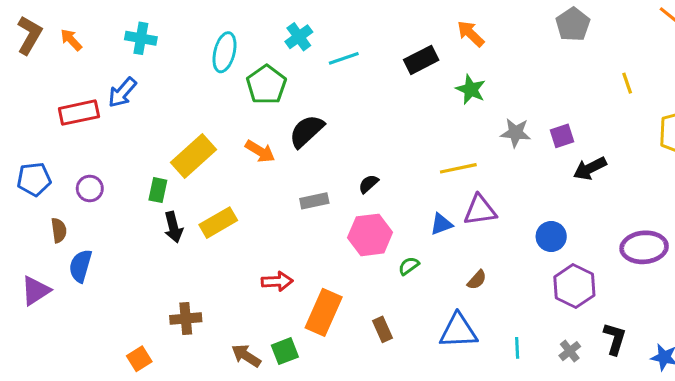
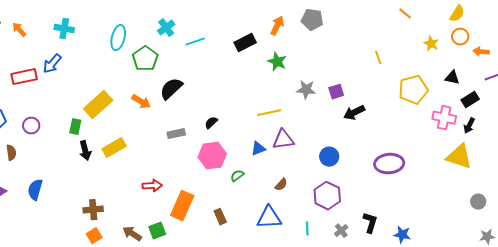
gray pentagon: (573, 24) -> (312, 20), moved, turned -30
orange arrow: (471, 34) -> (277, 26), turned 72
blue semicircle: (80, 266) -> (35, 190), moved
purple hexagon: (574, 286) -> (327, 196), moved
orange square: (139, 359) -> (94, 236), moved

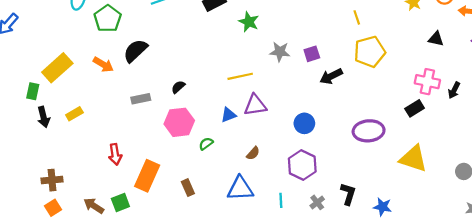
yellow pentagon: (413, 90) -> (370, 52), moved
black rectangle: (470, 100) -> (415, 108), moved
yellow rectangle: (114, 148) -> (74, 114), size x0.7
yellow triangle: (459, 157) -> (413, 159), moved
red arrow: (152, 186) -> (115, 154), turned 84

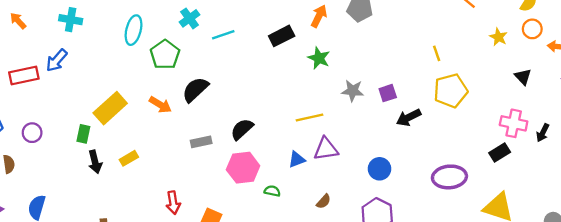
black triangle: (436, 39) -> (523, 77), turned 35
black semicircle: (178, 87) -> (242, 129), size x1.5
green semicircle: (206, 144) -> (272, 191), turned 48

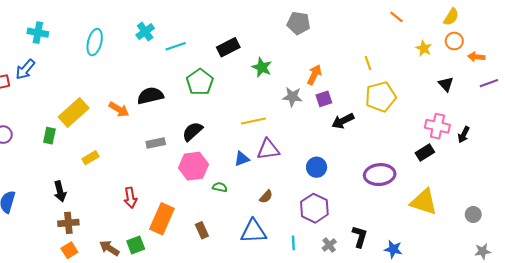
orange arrow: (319, 16) -> (314, 75), moved
green pentagon: (165, 55) -> (200, 82), moved
black semicircle: (195, 90) -> (150, 96), turned 30
black arrow: (95, 162) -> (60, 191), moved

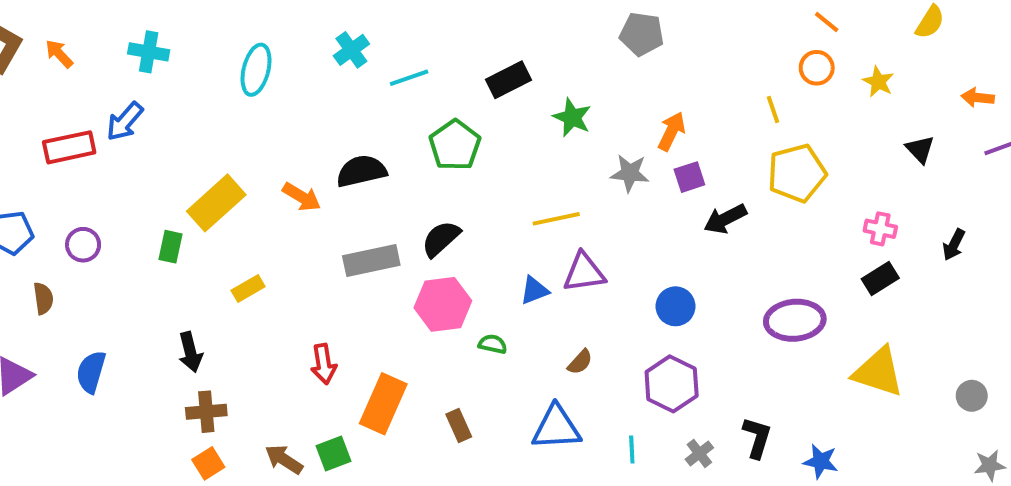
orange circle: (454, 41) -> (817, 68), moved
pink cross: (437, 126) -> (880, 229), moved, size x0.7
gray rectangle: (156, 143) -> (371, 261), size x1.5

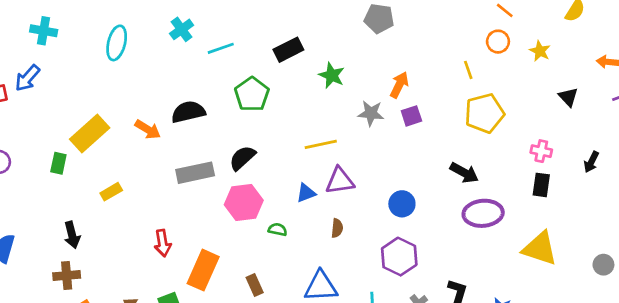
black arrow: (725, 219) -> (464, 173), moved, turned -124
black rectangle: (880, 278) -> (541, 185), turned -50
brown semicircle: (580, 362) -> (337, 228), moved, turned -36
brown cross: (206, 412) -> (67, 276), moved

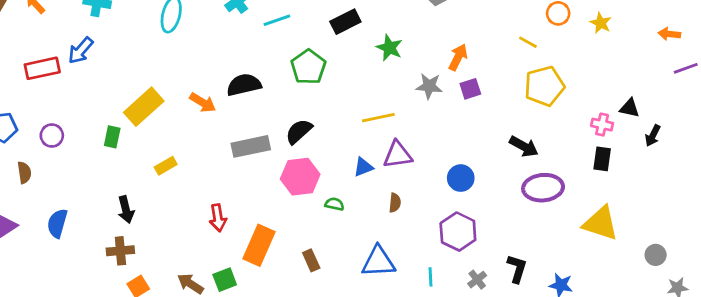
yellow line: (468, 70) -> (528, 42), turned -42
black triangle: (568, 97) -> (629, 108), moved, turned -35
gray circle: (603, 265) -> (656, 255), moved

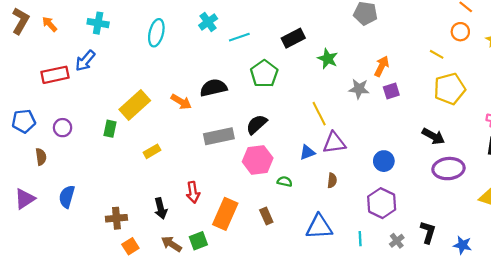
yellow line: (378, 118) -> (319, 114), turned 75
black arrow: (126, 210) -> (161, 208), moved
brown rectangle: (311, 260) -> (266, 216), moved

